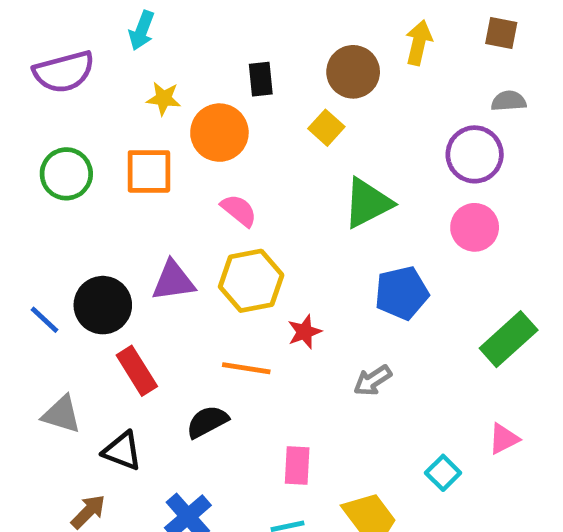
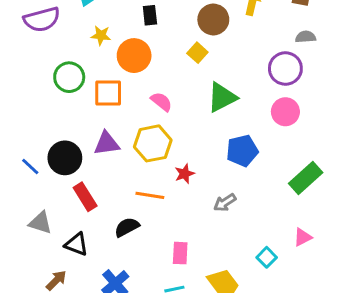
black rectangle: (261, 79) -> (150, 15), moved
orange square: (149, 171) -> (108, 93), moved
green circle: (66, 174) -> (69, 77), moved
pink semicircle: (239, 210) -> (161, 102), moved

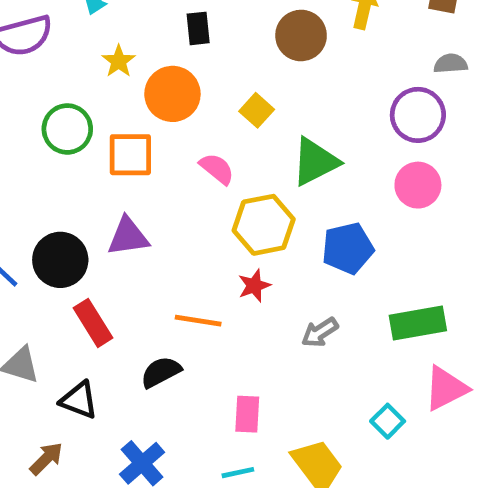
yellow star: (101, 35) -> (119, 61), turned 30
yellow square: (197, 53) -> (257, 110), moved
yellow hexagon: (153, 143) -> (264, 225), moved
green rectangle: (306, 178) -> (418, 323), moved, turned 32
pink triangle: (303, 237) -> (446, 388), size x1.5

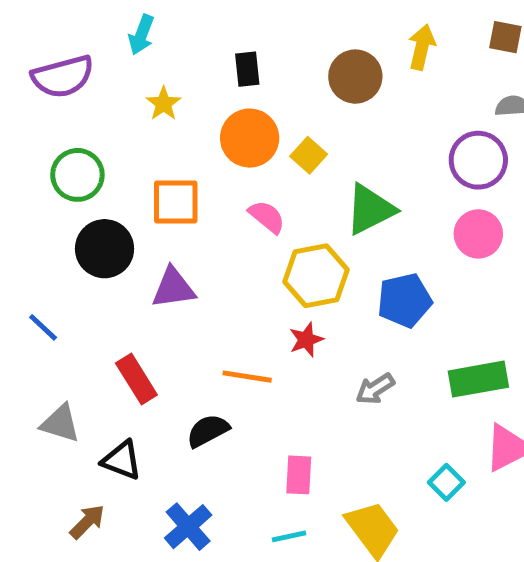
orange circle: (172, 94) -> (250, 138), moved
green circle: (67, 129) -> (77, 175), moved
black circle: (60, 260) -> (105, 249), moved

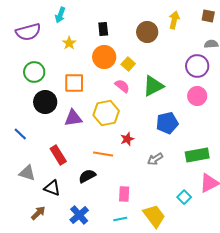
pink semicircle: (267, 217) -> (122, 86), moved
yellow hexagon: (316, 276) -> (106, 113), moved

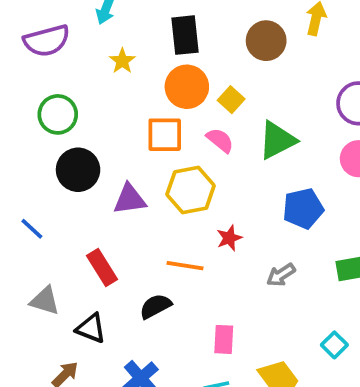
black rectangle: (103, 29) -> (185, 35), size x1.5
orange square: (74, 83) -> (165, 135), moved

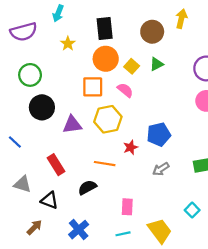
green triangle: (277, 140) -> (156, 64), moved, size x0.6
blue pentagon: (303, 208) -> (159, 134), moved

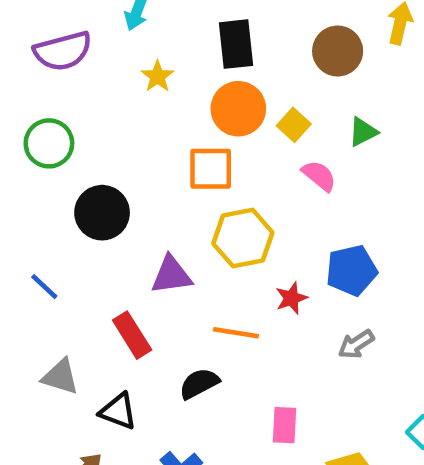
green triangle: (156, 64) -> (363, 132), moved
green circle: (30, 75) -> (49, 143), moved
pink semicircle: (125, 90) -> (319, 176), moved
purple triangle: (72, 125) -> (171, 275), moved

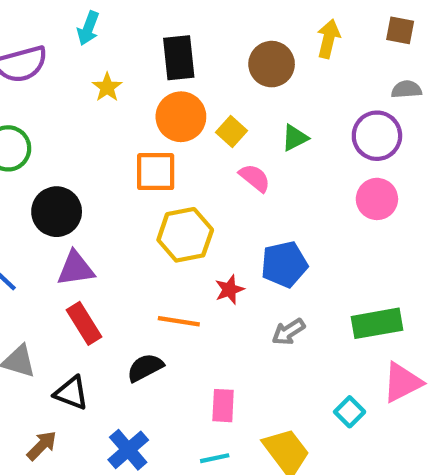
purple triangle: (171, 275) -> (76, 269), moved

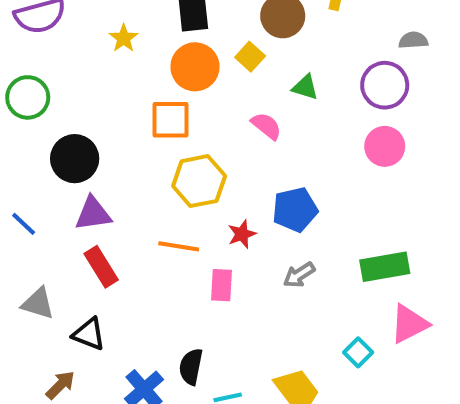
yellow square: (232, 132) -> (250, 57), moved
green triangle: (295, 138) -> (305, 87), turned 44
orange line: (179, 321) -> (179, 246), moved
black semicircle: (145, 368) -> (191, 367), moved, turned -51
pink rectangle: (223, 406) -> (222, 285), moved

